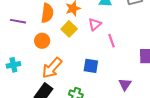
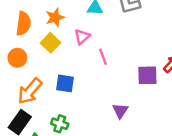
blue square: (91, 66) -> (65, 83), moved

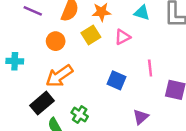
pink line: (103, 57) -> (150, 68), moved
blue square: (65, 83) -> (116, 80), moved

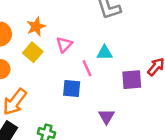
cyan triangle: (142, 13) -> (105, 53), moved
pink line: (150, 68) -> (87, 68), moved

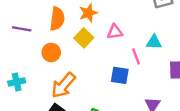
pink triangle: (64, 44) -> (115, 32), turned 35

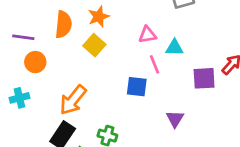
pink triangle: (115, 32) -> (147, 35), moved
orange circle: (51, 52) -> (35, 62), moved

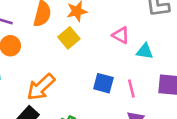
pink triangle: (147, 35) -> (121, 35), turned 30
pink line: (155, 64) -> (131, 89), moved

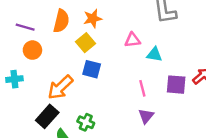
pink triangle: (121, 35) -> (133, 40), turned -35
blue square: (103, 83) -> (92, 69), moved

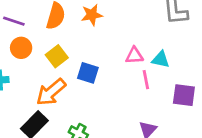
pink triangle: (133, 40) -> (134, 56), moved
yellow square: (85, 43) -> (57, 56), moved
pink line: (142, 88) -> (146, 80), moved

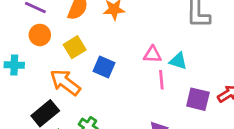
orange arrow: (51, 92) -> (65, 82), turned 72

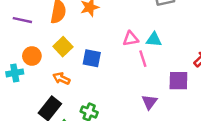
orange circle: (40, 35) -> (32, 56), moved
orange arrow: (65, 82) -> (61, 78), size x0.6
purple square: (198, 99) -> (178, 81), moved

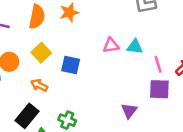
pink line: (143, 59) -> (158, 64), moved

